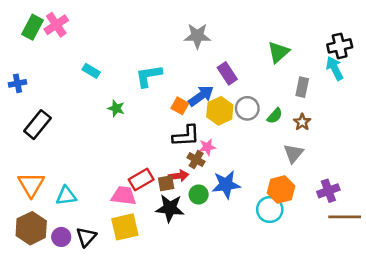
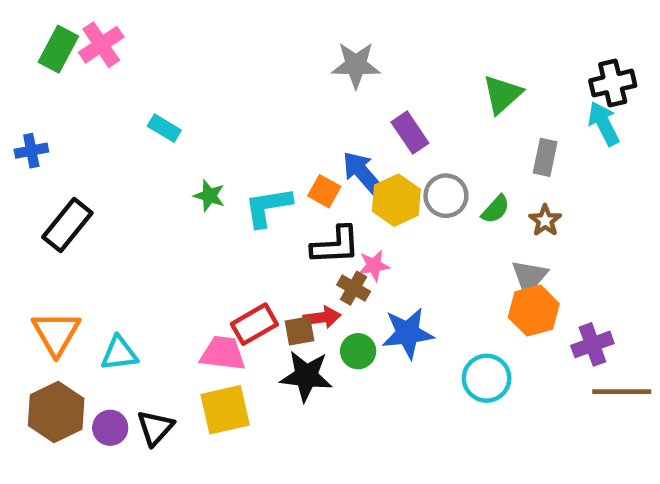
cyan L-shape: (149, 76) -> (268, 207), moved
blue arrow: (201, 96) -> (363, 173), turned -95
orange hexagon: (281, 190) -> (534, 311), moved

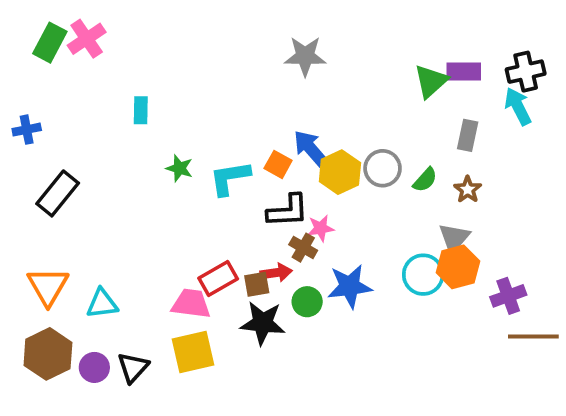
cyan rectangle: (164, 128) -> (141, 110), turned 60
purple rectangle: (410, 133) -> (464, 72), moved, turned -56
cyan circle: (487, 378) -> (423, 275), moved

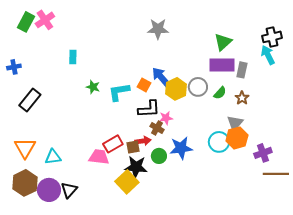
purple rectangle: (464, 72) -> (222, 65), moved, size x1.4
yellow square: (193, 352) -> (127, 182), moved, turned -30
purple circle: (94, 367) -> (49, 190), size x1.5

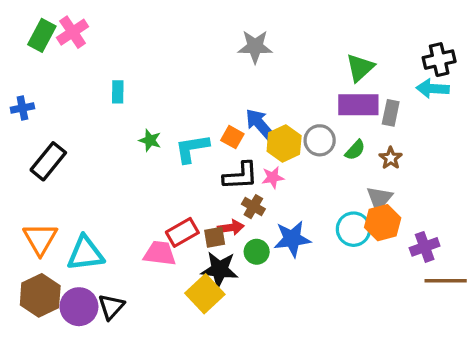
cyan arrow: (268, 55) -> (433, 89), turned -60
pink star: (166, 118) -> (273, 177), moved
cyan triangle: (53, 157) -> (85, 253), size x1.4

